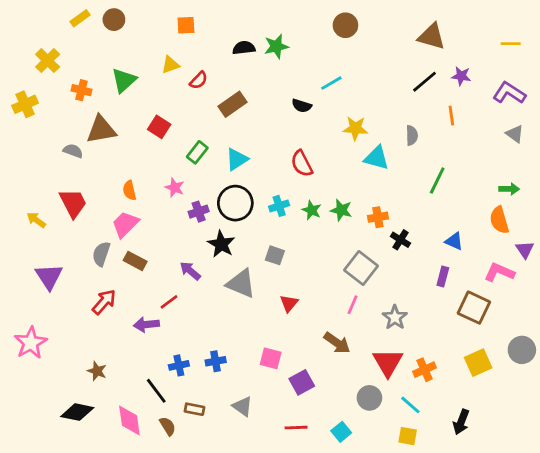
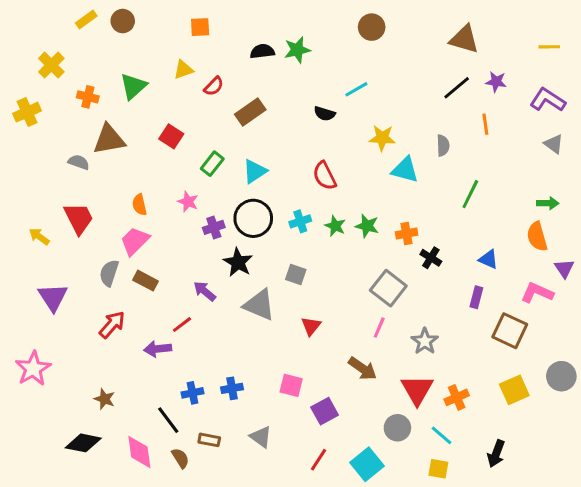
red line: (296, 428) -> (319, 460), turned -55
cyan square: (341, 432) -> (367, 464), size x1.5

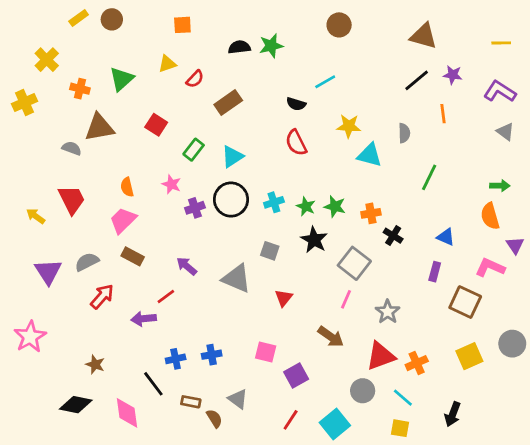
red semicircle: (325, 176) -> (296, 143), moved
black star: (238, 262) -> (314, 240), moved
gray semicircle: (109, 273) -> (87, 262), moved, turned 45
red triangle: (417, 390) -> (381, 356), turned 40
brown semicircle: (180, 458) -> (214, 418), moved

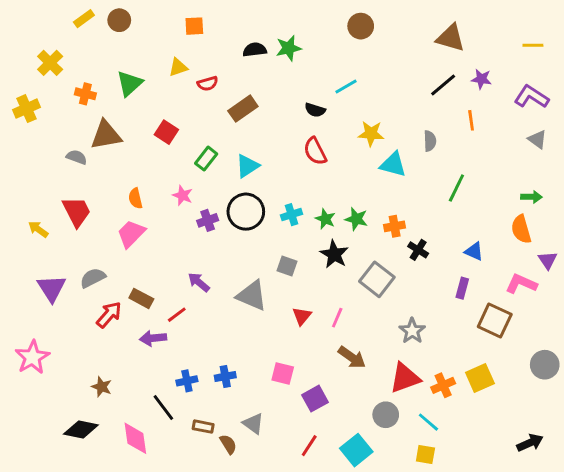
red semicircle: (195, 79) -> (208, 84), turned 30
brown rectangle: (133, 256) -> (141, 298), moved
pink line: (346, 299) -> (337, 318), moved
yellow square: (469, 356) -> (480, 378), moved
black arrow: (453, 414) -> (530, 443), moved, turned -135

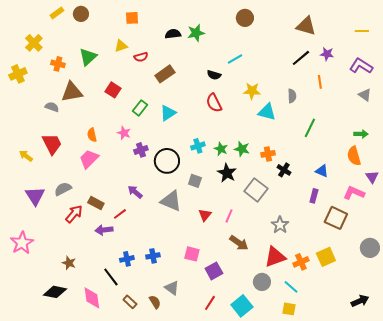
black circle: (246, 212) -> (167, 161), moved
brown rectangle: (203, 427) -> (130, 302), moved, turned 32

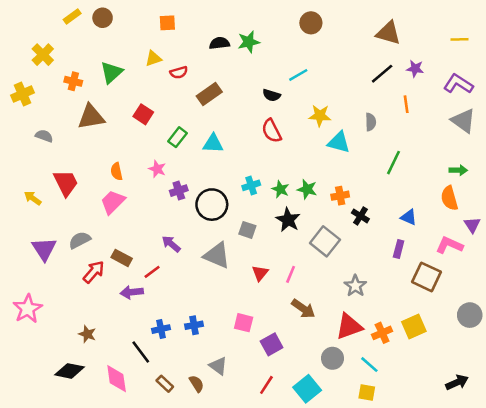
gray triangle: (365, 95) -> (463, 121), size x1.5
gray semicircle: (52, 107) -> (44, 136), moved
cyan triangle: (168, 113) -> (213, 144), turned 36

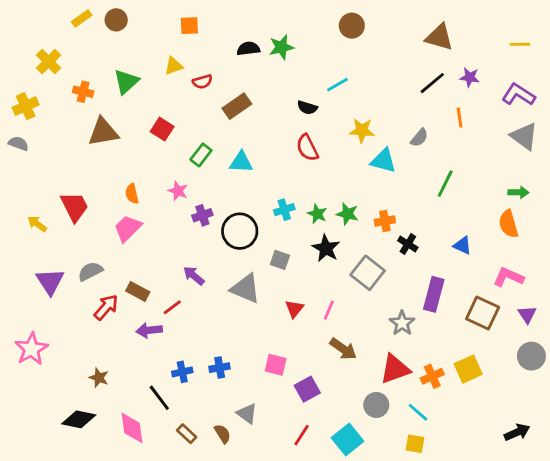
gray semicircle: (371, 122) -> (419, 138), turned 42
gray semicircle: (44, 136) -> (18, 143), moved
purple triangle: (472, 225) -> (527, 314), moved
purple rectangle: (399, 249) -> (434, 294), moved, size x1.6

